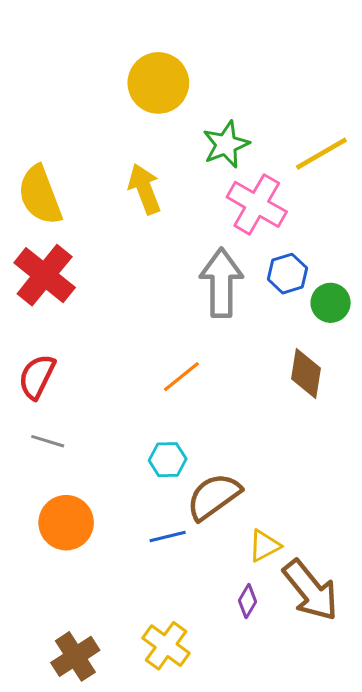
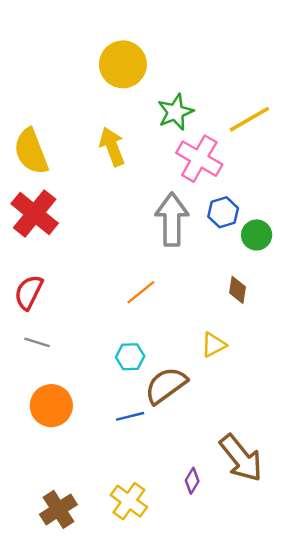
brown diamond: (306, 374) -> (237, 290), size x0.7
yellow triangle: (264, 546) -> (214, 345), moved
purple diamond: (248, 601) -> (192, 481), moved

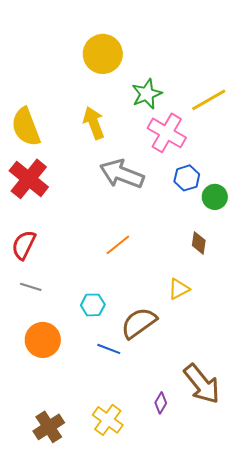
gray arrow: (172, 219) -> (122, 174), moved, turned -69
cyan hexagon: (130, 357) -> (93, 305), moved
blue line: (130, 416) -> (109, 349), turned 35

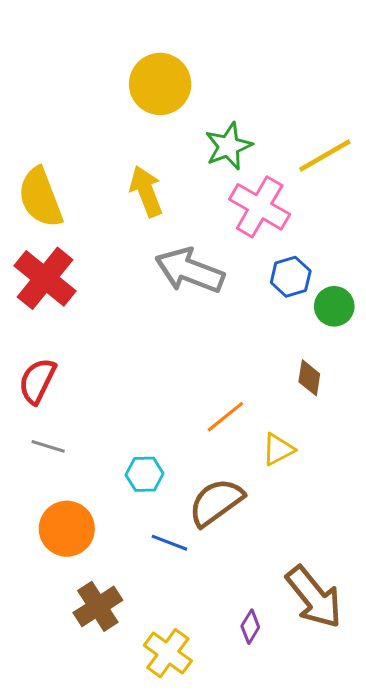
orange line: (118, 245) -> (225, 417), moved
brown cross: (49, 427) -> (98, 606), moved

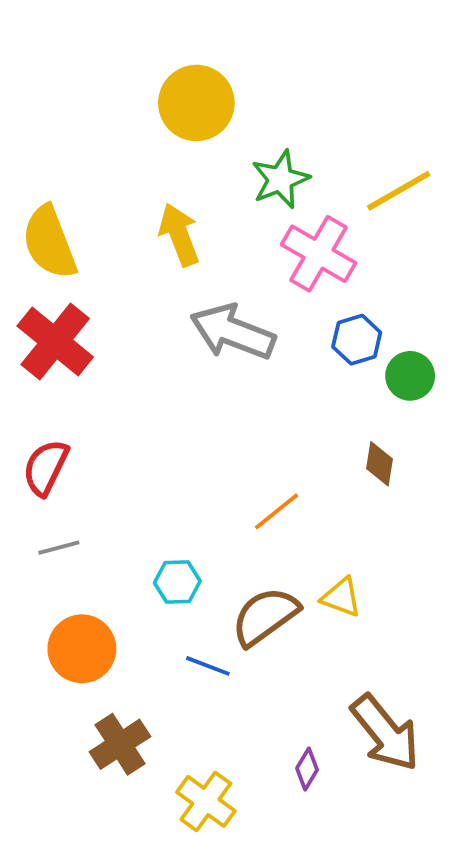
gray line: (48, 446) -> (59, 548), turned -32
yellow triangle: (278, 449) -> (341, 597), moved, turned 48

